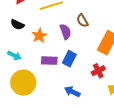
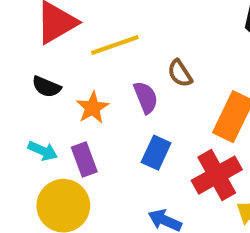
purple rectangle: (49, 61) -> (84, 160), moved, turned 70
red cross: (98, 71) -> (217, 175), size x1.6

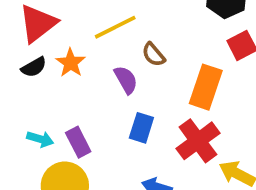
yellow line: (115, 45) -> (115, 27), moved
black semicircle: (46, 87) -> (34, 67), moved, turned -45
orange star: (93, 108) -> (71, 63), moved

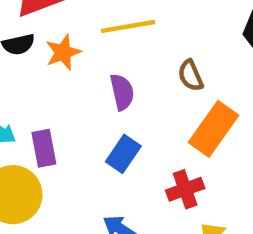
brown semicircle: (154, 55) -> (191, 76), moved
red cross: (198, 141) -> (185, 189), size x0.7

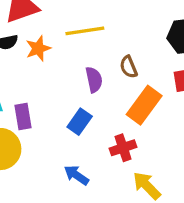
purple semicircle: (122, 92) -> (94, 80), moved

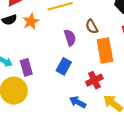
orange rectangle: (144, 105) -> (105, 50), turned -40
blue arrow: (76, 175) -> (78, 102), moved

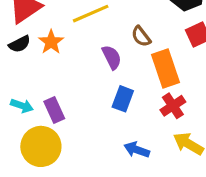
blue rectangle: (64, 66) -> (123, 99), moved
red cross: (94, 80) -> (173, 106), moved

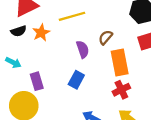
brown semicircle: (141, 36) -> (105, 37), turned 70
blue rectangle: (123, 99) -> (76, 80), moved
cyan arrow: (22, 106) -> (13, 63), moved

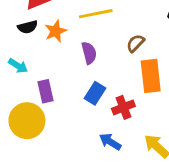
purple semicircle: (83, 49) -> (89, 53), moved
red cross: (121, 90) -> (123, 107), moved

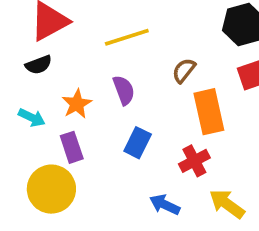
orange star: (56, 31) -> (77, 104), moved
red cross: (123, 107) -> (194, 161), moved

